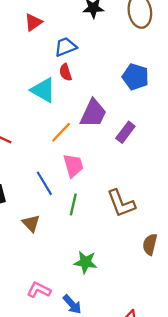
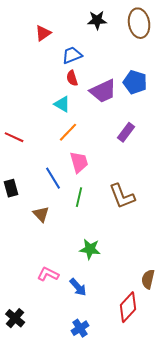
cyan triangle: (43, 90) -> (62, 104), moved, size x0.7
purple trapezoid: (93, 113) -> (103, 91), moved, turned 40
brown semicircle: (150, 244) -> (148, 279), moved

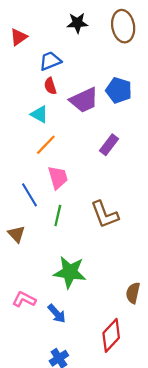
green star: (90, 249) -> (70, 272), size x1.4
brown semicircle: (148, 279) -> (133, 293), moved

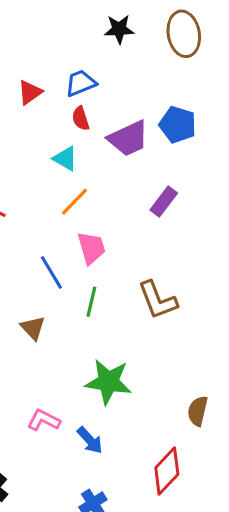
red triangle: (19, 37) -> (30, 92), moved

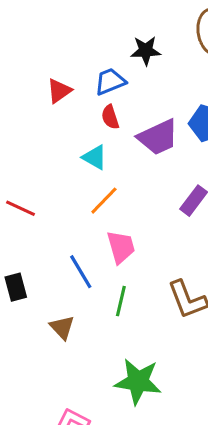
black star: (119, 29) -> (146, 51), moved

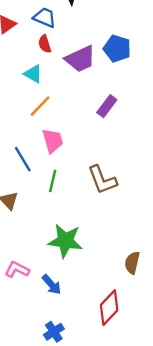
blue trapezoid: (110, 82) -> (45, 18), turned 45

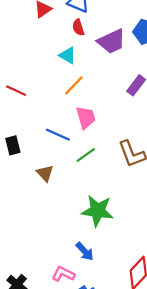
blue line: (23, 159) -> (58, 135), turned -35
green line: (53, 181) -> (86, 155), turned 42
pink L-shape: (17, 270) -> (63, 274), moved

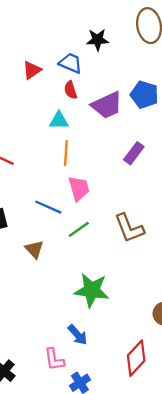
cyan triangle: (68, 55) -> (59, 120), turned -30
orange line: (74, 85) -> (66, 153), turned -40
pink L-shape: (63, 274) -> (54, 359), turned -125

